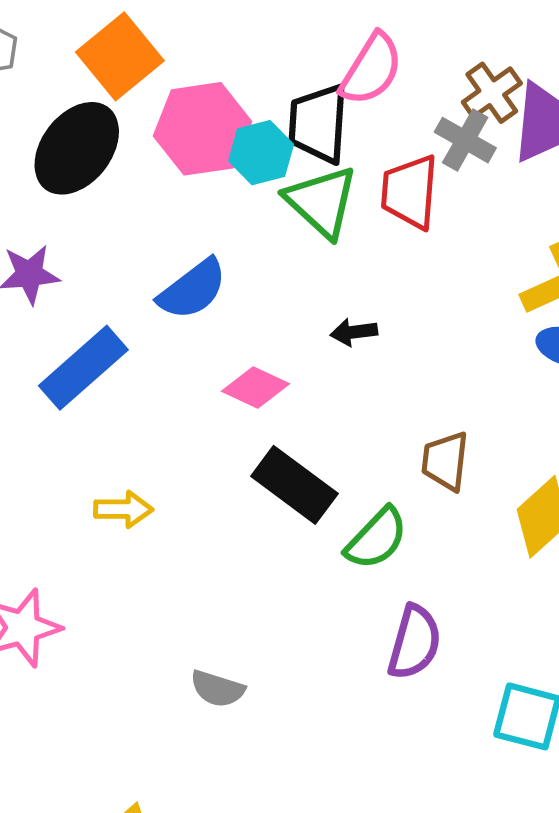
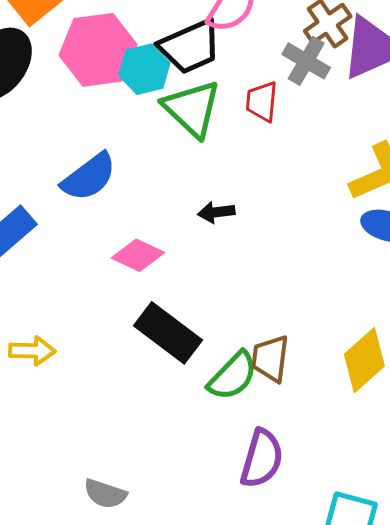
black trapezoid: (318, 123) -> (190, 47), turned -118
red trapezoid: (410, 192) -> (262, 102), size x0.7
brown trapezoid: (445, 461) -> (270, 358), moved

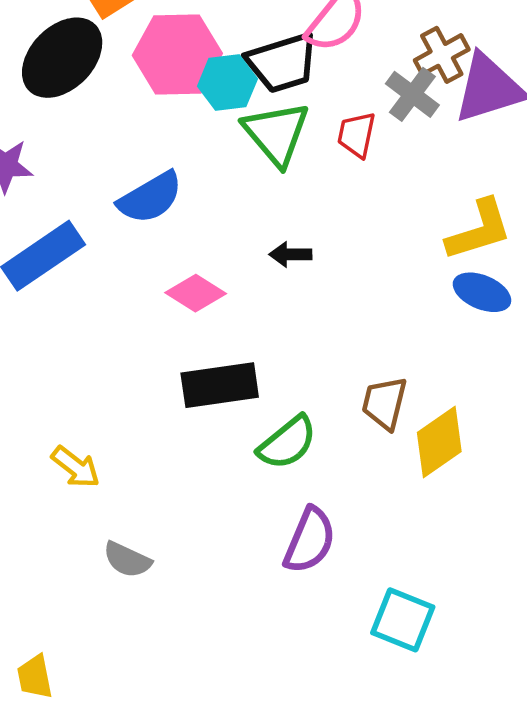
black rectangle: (168, 333) -> (220, 385), turned -52
yellow arrow: (32, 351) -> (76, 467), moved, turned 30
brown trapezoid: (270, 358) -> (385, 403), moved

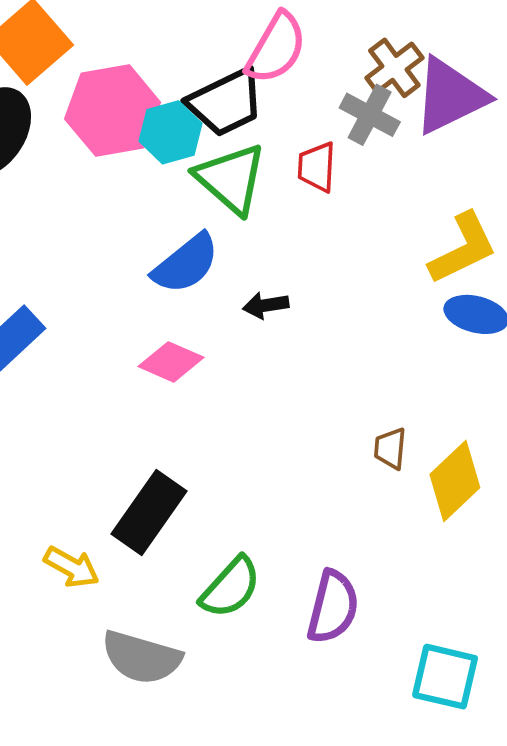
blue semicircle: (150, 198) -> (186, 264), moved
black rectangle: (220, 385) -> (149, 513), moved, turned -38
brown trapezoid: (385, 403) -> (390, 448), size x0.7
green semicircle: (287, 443) -> (231, 587), moved
gray semicircle: (127, 560) -> (142, 657), size x1.5

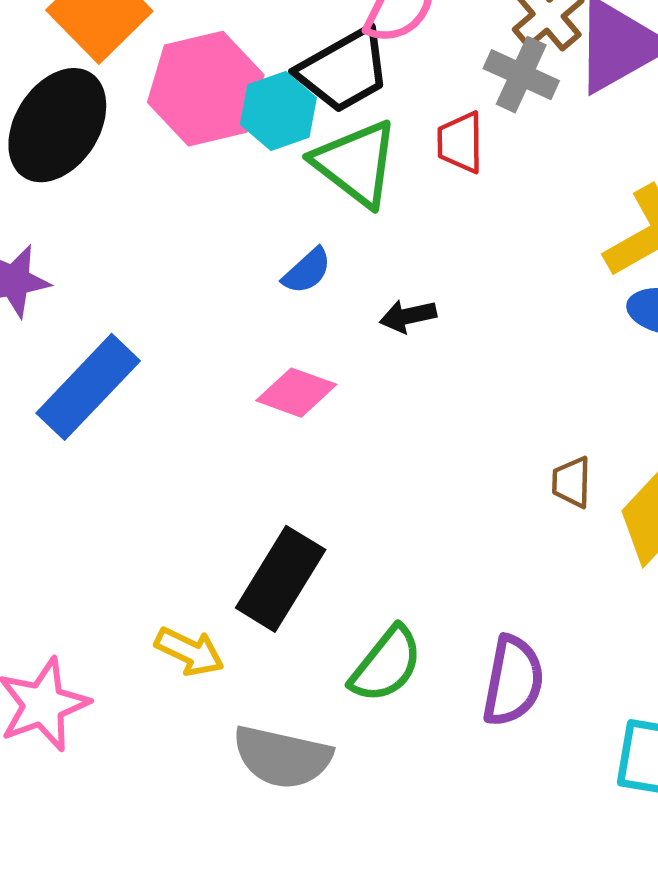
blue semicircle: (186, 264) -> (307, 271), size x0.6

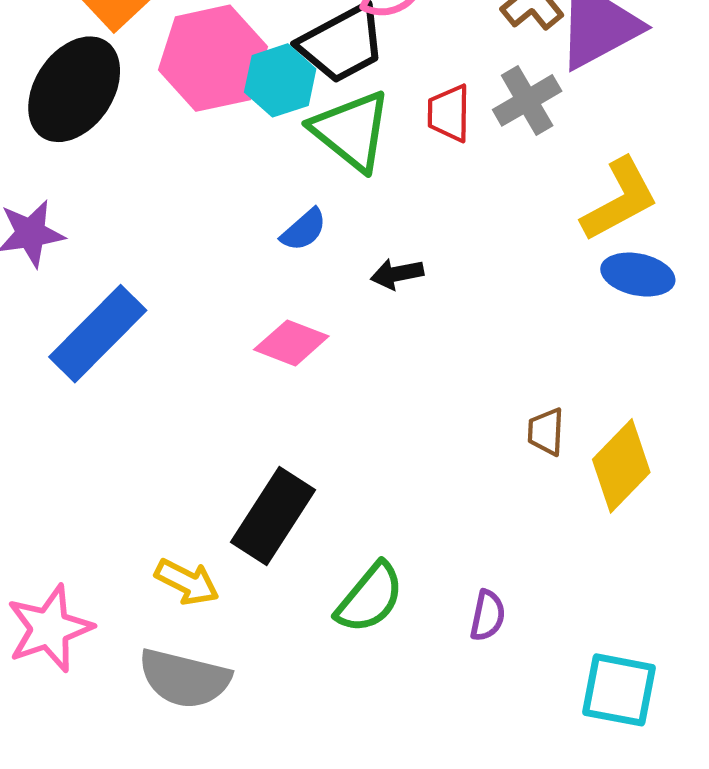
gray cross: (521, 75) -> (527, 100), moved, turned 34
purple semicircle: (513, 681) -> (488, 615), size x0.6
gray semicircle: (282, 757) -> (184, 678), moved

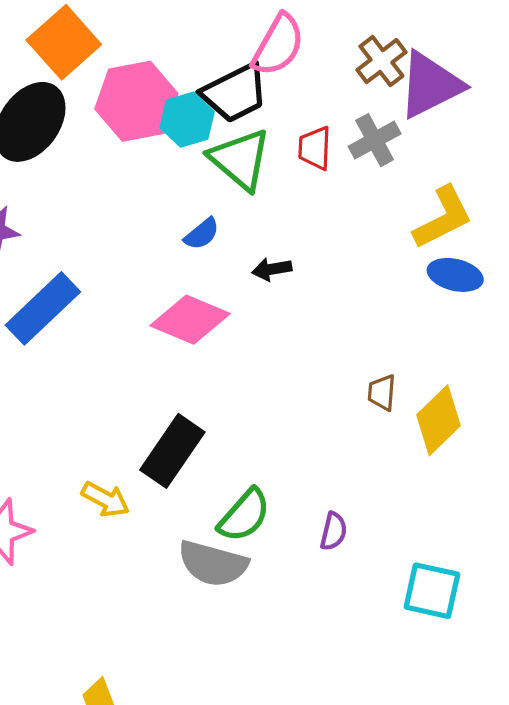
pink diamond: (291, 343) -> (190, 320), size x1.4
gray semicircle: (184, 678) -> (213, 564), moved

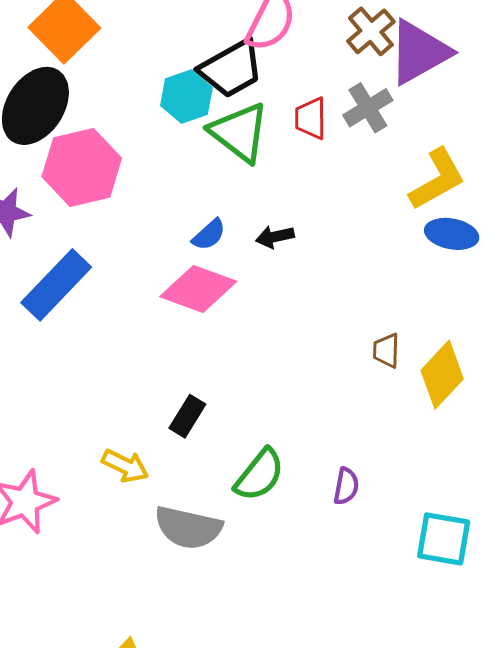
pink hexagon: (136, 101) -> (82, 167), moved
blue semicircle: (202, 234) -> (209, 235), moved
black rectangle: (172, 451) -> (187, 416), size x0.6
gray semicircle: (213, 564) -> (188, 528), moved

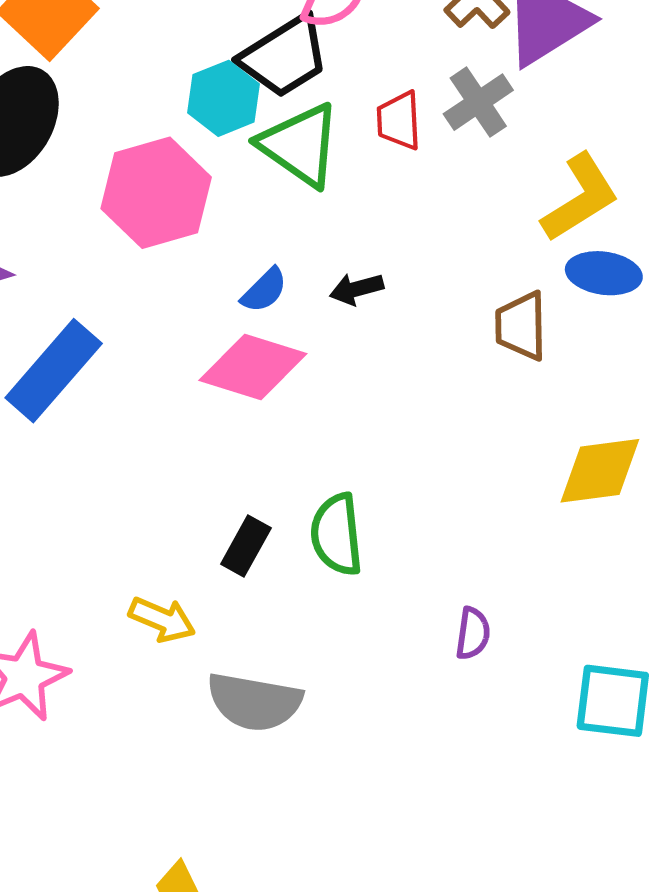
pink hexagon: (82, 167) -> (156, 193), moved
brown trapezoid: (386, 350) -> (521, 326), moved, size x1.4
yellow diamond: (442, 375) -> (600, 471), turned 42
green semicircle: (259, 475) -> (337, 534), moved, turned 138

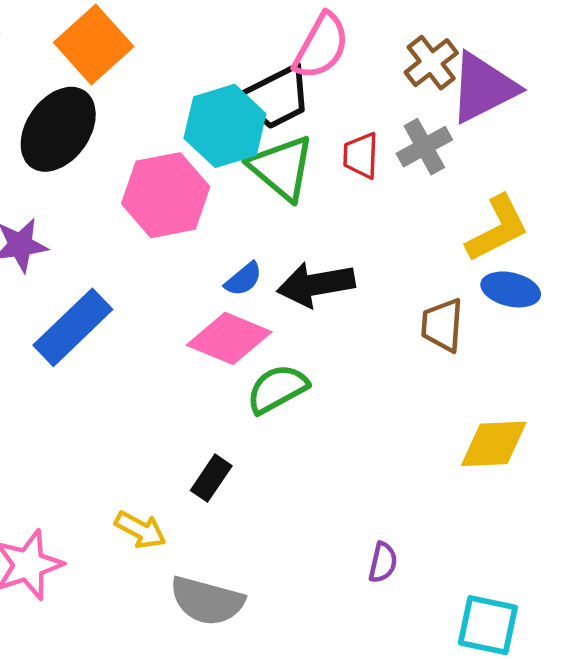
cyan hexagon: (224, 98) -> (225, 126), size x1.4
black arrow: (357, 289) -> (316, 284), size x1.8
green semicircle: (337, 534) -> (277, 389), moved, turned 62

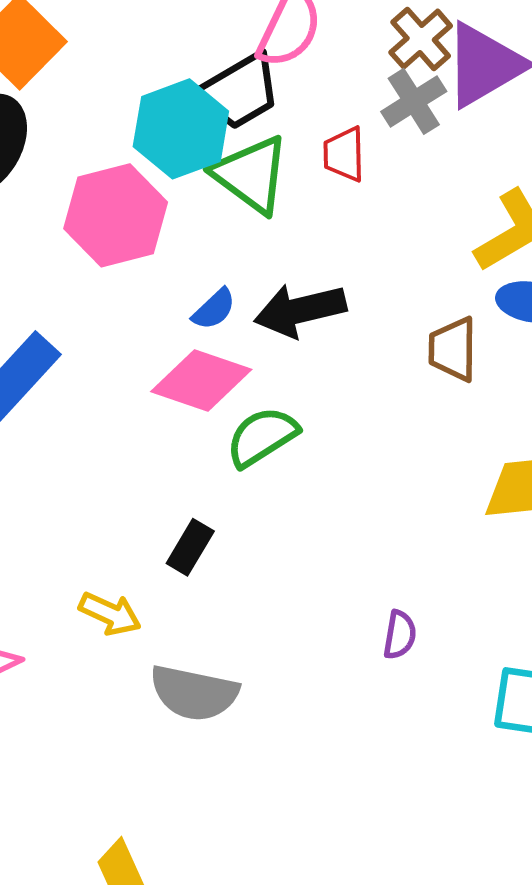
gray cross: (424, 147) -> (414, 101), moved

